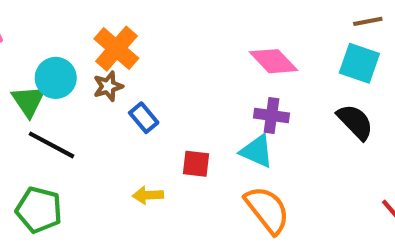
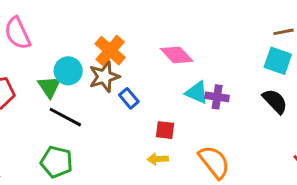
pink diamond: (274, 61) -> (177, 55), moved
brown star: (108, 86) -> (104, 77), size x1.5
cyan triangle: (257, 151) -> (197, 93), moved
yellow arrow: (148, 195) -> (158, 159), moved

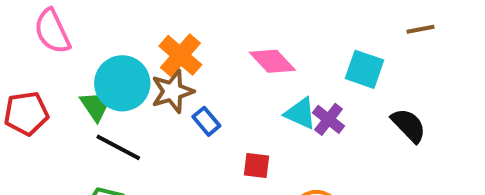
cyan square: (278, 61) -> (365, 69), moved
cyan circle: (68, 71) -> (122, 83), size x1.4
purple cross: (217, 97) -> (328, 119), turned 30

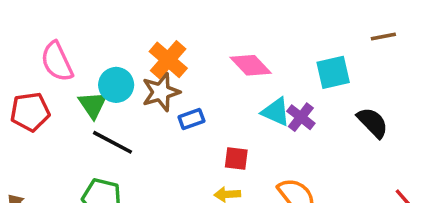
pink semicircle: (52, 31) -> (57, 62), moved
cyan square: (365, 69) -> (333, 72), turned -32
cyan circle: (122, 83) -> (116, 85), size x0.7
blue rectangle: (206, 121) -> (191, 119), turned -70

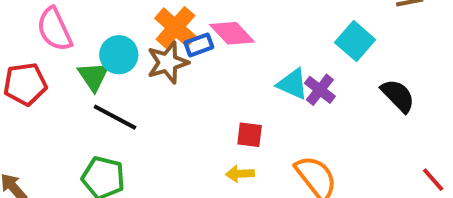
pink diamond: (251, 65) -> (232, 33), moved
cyan square: (333, 72) -> (355, 41), turned -36
blue rectangle: (191, 119) -> (199, 45), moved

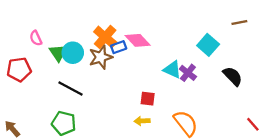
pink semicircle: (54, 29) -> (36, 38), size x0.6
green triangle: (93, 76) -> (58, 53), moved

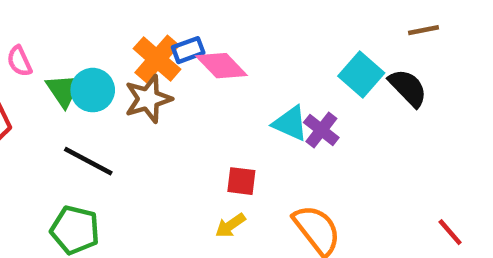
blue rectangle: (119, 47) -> (188, 50), moved
black semicircle: (233, 76) -> (408, 88), moved
yellow arrow: (142, 121) -> (230, 225), turned -32

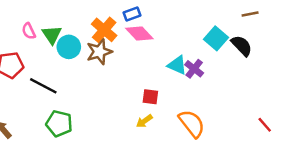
blue rectangle: (188, 50) -> (132, 14), moved
green triangle: (64, 90) -> (52, 35), moved
black line: (88, 161) -> (43, 86), moved

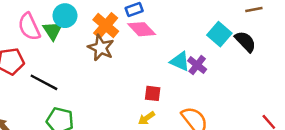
pink semicircle: (29, 31) -> (29, 27), size x1.6
cyan circle: (69, 47) -> (65, 16), moved
brown star: (99, 52) -> (101, 48), turned -30

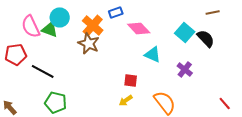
pink diamond: (142, 29) -> (139, 28), moved
green triangle: (53, 30) -> (50, 29), turned -36
purple cross: (197, 65) -> (185, 69), moved

